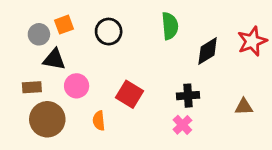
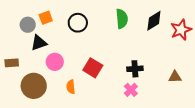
black diamond: (208, 51) -> (154, 21), moved
black triangle: (54, 59) -> (39, 43), turned -30
brown rectangle: (32, 87) -> (12, 63), moved

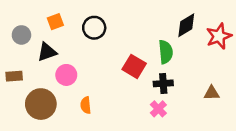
green semicircle: (122, 19) -> (166, 52), moved
gray circle: (28, 25) -> (21, 35), moved
red square: (93, 68) -> (134, 66), moved

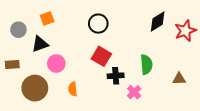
black circle: (94, 28) -> (98, 24), moved
green semicircle: (166, 52) -> (146, 64), moved
red square: (134, 66) -> (101, 56), moved
black cross: (163, 83) -> (116, 76), moved

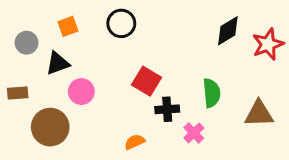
black circle: (98, 24) -> (121, 23), moved
brown triangle: (179, 79) -> (259, 114), size x1.5
orange semicircle: (73, 89) -> (135, 142), moved, turned 72

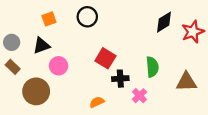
gray circle: (27, 43) -> (12, 42), moved
brown rectangle: (18, 93) -> (13, 67), turned 48

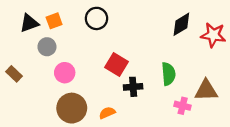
red star: (193, 32) -> (213, 35), turned 30
gray circle: (12, 42) -> (47, 47), moved
black triangle: (41, 46) -> (29, 23), moved
brown circle: (36, 91) -> (72, 108), moved
pink cross: (140, 96) -> (183, 106), moved, turned -32

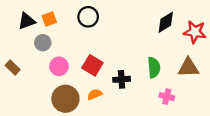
red square: (117, 64) -> (92, 65), moved
brown triangle: (206, 90) -> (188, 67), moved
orange semicircle: (107, 113) -> (95, 94), moved

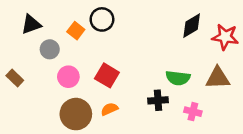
orange square: (49, 19) -> (76, 31), moved, turned -32
green semicircle: (154, 67) -> (178, 78), turned 102
black cross: (122, 79) -> (158, 100), moved

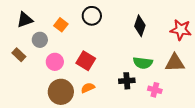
black circle: (102, 19) -> (92, 16), moved
black diamond: (192, 26) -> (140, 26), moved, turned -40
brown rectangle: (15, 78) -> (19, 55), moved

